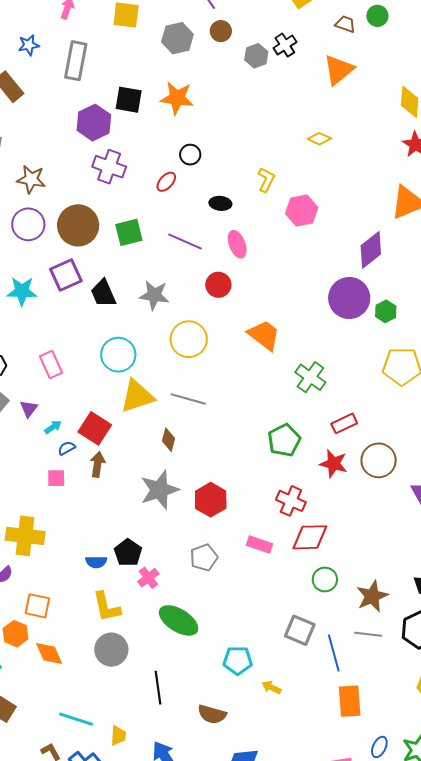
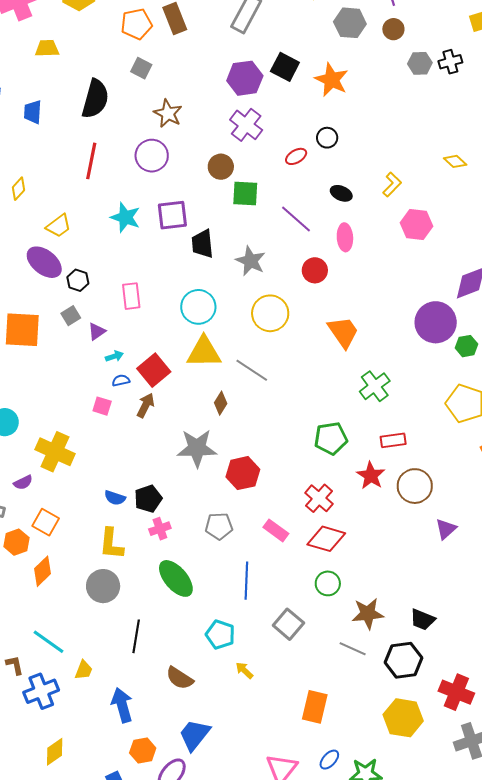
brown circle: (78, 225) -> (221, 167), moved, size x0.6
blue line: (334, 653) -> (246, 581), moved
orange diamond: (49, 654) -> (43, 571), turned 52

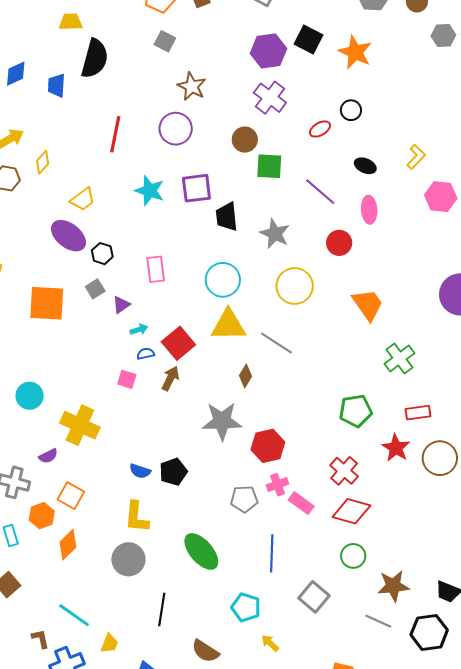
black semicircle: (95, 99) -> (95, 59), moved
pink cross: (160, 529) -> (277, 485), moved

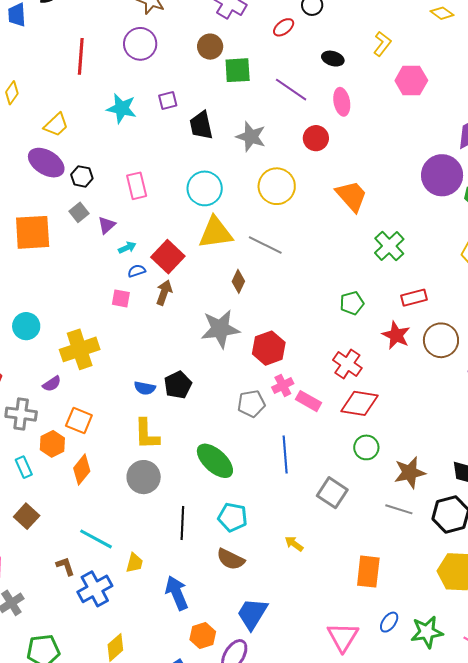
purple square: (196, 188) -> (168, 101), size x0.6
green pentagon: (356, 411) -> (352, 303), size x0.7
yellow cross: (80, 425) -> (80, 349), turned -36
cyan pentagon: (246, 607) -> (233, 517), moved

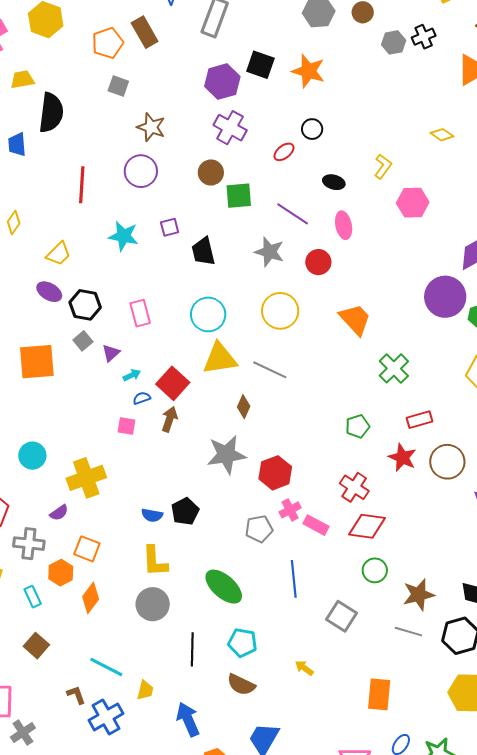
gray star: (251, 137) -> (269, 252), moved
purple ellipse: (46, 163) -> (49, 292), size x0.7
black hexagon: (82, 176) -> (85, 305), size x1.4

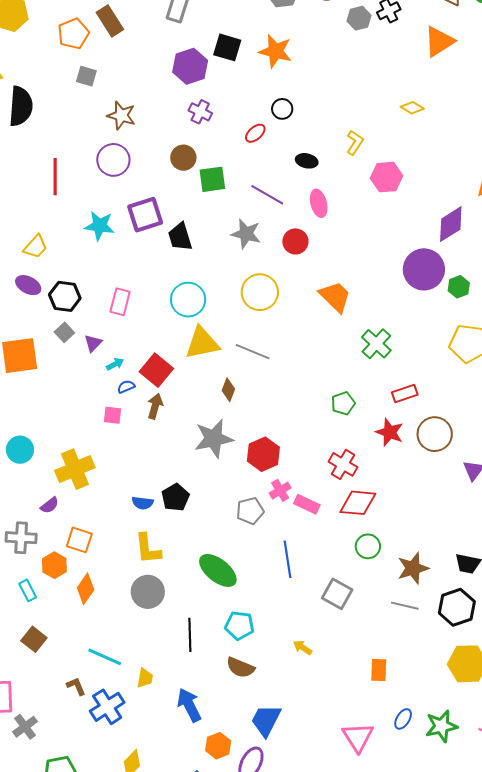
purple cross: (230, 128) -> (200, 112), size x0.7
purple square: (170, 227) -> (145, 215), size x1.8
pink rectangle: (140, 313) -> (120, 302), turned 32
orange rectangle: (379, 694) -> (379, 670), size x0.7

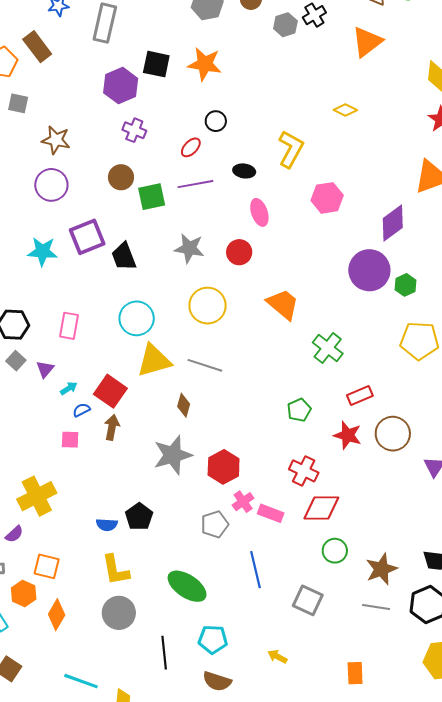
yellow L-shape: (355, 143) -> (291, 149), size x1.5
pink hexagon: (387, 177) -> (327, 198), moved
purple line: (267, 195) -> (195, 184), moved, turned -36

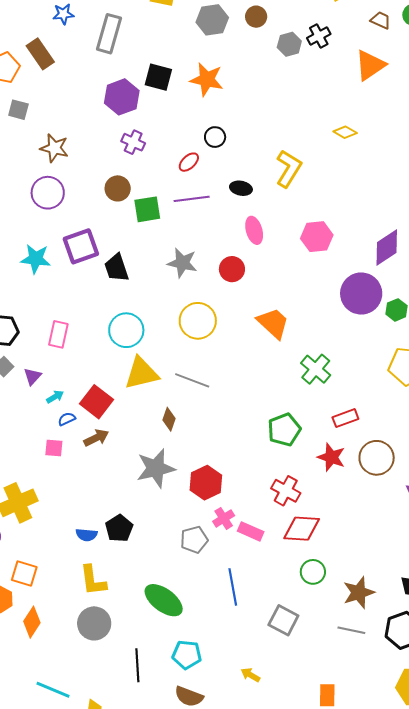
pink hexagon: (327, 198) -> (317, 237), moved
green pentagon: (299, 410) -> (284, 430), size x1.4
brown arrow: (112, 427) -> (96, 438), turned 50

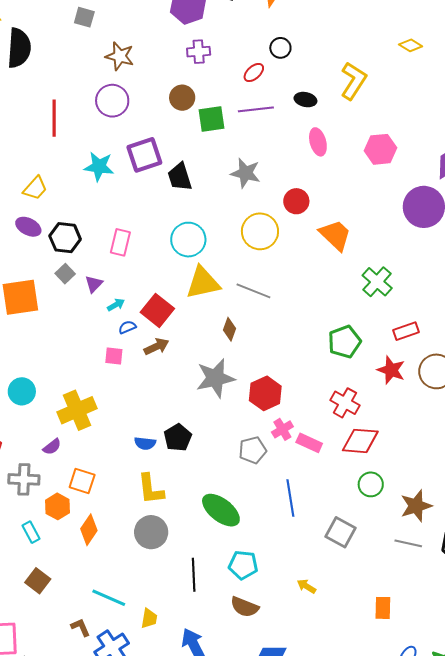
purple cross: (133, 142) -> (199, 52), turned -30
red circle: (232, 269) -> (296, 201), moved

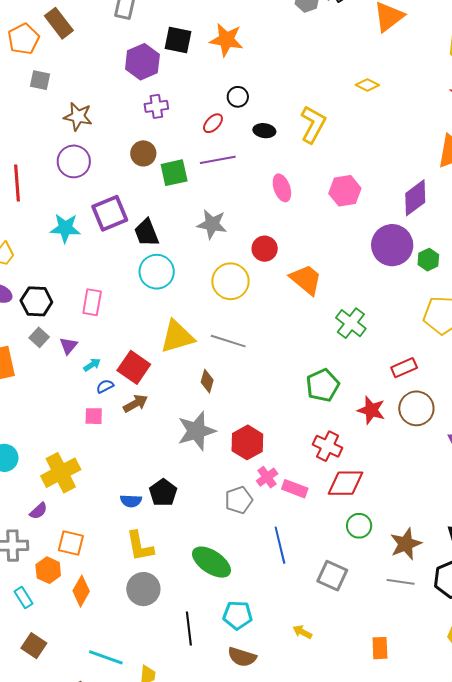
black ellipse: (305, 100) -> (264, 131), moved
cyan circle: (188, 240) -> (157, 272), moved
red rectangle: (406, 331) -> (404, 368), moved

